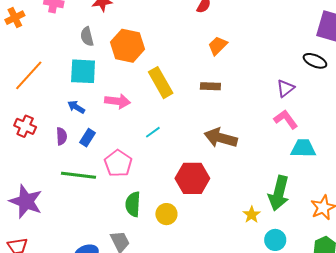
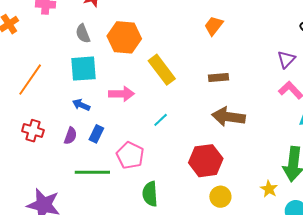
brown rectangle: (210, 86) -> (219, 77), moved
purple semicircle: (62, 136) -> (70, 136), turned 30
yellow circle: (166, 214) -> (220, 197), moved

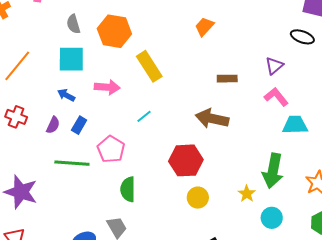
brown rectangle: (219, 77) -> (227, 79), moved

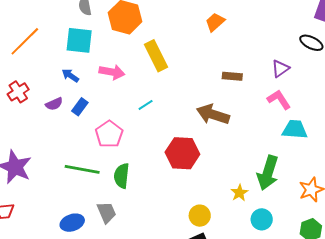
red cross: (16, 117) -> (18, 92), turned 30
purple semicircle: (53, 125) -> (54, 104), turned 36
green line: (72, 163) -> (82, 169), moved
yellow circle: (198, 198) -> (200, 216), moved

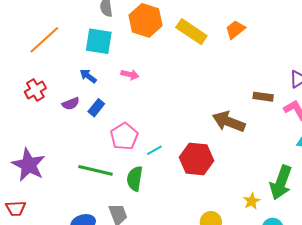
yellow rectangle: (156, 56) -> (191, 32), moved, turned -32
pink arrow: (112, 72) -> (130, 75), size x0.7
brown rectangle: (232, 76) -> (263, 97), moved
cyan line: (146, 105) -> (154, 150), moved

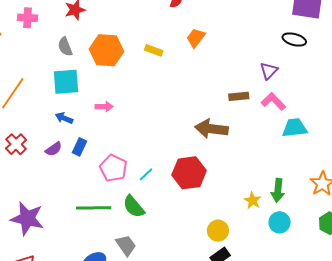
yellow rectangle: (191, 32) -> (154, 50), size x0.6
green semicircle: (135, 179) -> (134, 207), turned -35
green arrow: (281, 183) -> (278, 190), moved, size x0.7

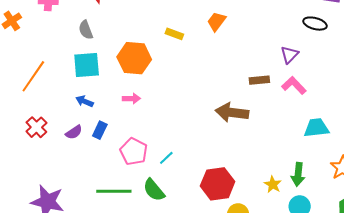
orange hexagon: (106, 50) -> (134, 58), moved
pink arrow: (104, 107) -> (131, 98), moved
cyan trapezoid: (295, 128) -> (316, 128), moved
red hexagon: (189, 173) -> (218, 184), moved

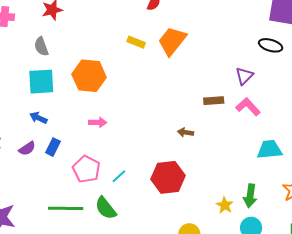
orange trapezoid: (217, 21) -> (172, 41), size x1.5
yellow rectangle: (174, 34) -> (136, 42), moved
pink arrow: (131, 98) -> (98, 122), moved
brown arrow: (232, 112) -> (185, 132), size x0.5
red hexagon: (218, 184) -> (168, 177), moved

